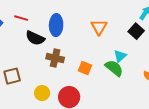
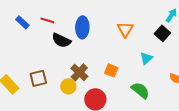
brown cross: (55, 58) -> (79, 72), moved, turned 30
green semicircle: (114, 68) -> (140, 90), moved
yellow circle: (42, 93) -> (68, 86), moved

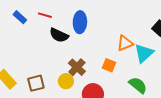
orange triangle: (125, 29) -> (125, 43), moved, turned 36
cyan triangle: (146, 58) -> (144, 53), size x1.5
brown square: (38, 78) -> (36, 83), moved

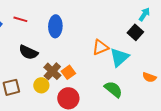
black semicircle: (59, 35) -> (28, 52), moved
orange square: (109, 65) -> (68, 72), moved, turned 32

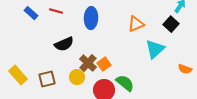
orange triangle: (100, 47) -> (136, 24), moved
black semicircle: (28, 52) -> (64, 44), turned -48
green semicircle: (113, 89) -> (125, 83), moved

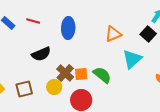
orange square: (104, 64) -> (81, 74), turned 32
green semicircle: (125, 83) -> (102, 75), moved

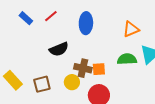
red line: (33, 21) -> (51, 16), turned -56
brown cross: (65, 73) -> (83, 68), turned -30
green semicircle: (102, 75) -> (127, 59), moved, turned -42

